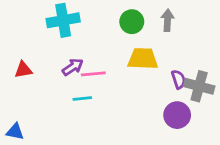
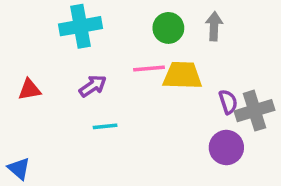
pink line: (93, 74) -> (149, 68), moved
gray cross: (199, 86) -> (254, 111), turned -32
blue triangle: (15, 132) -> (19, 169), turned 30

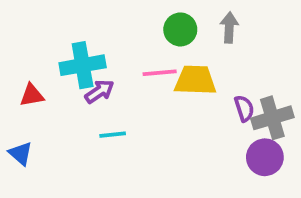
cyan cross: (80, 26) -> (83, 65), moved
purple circle: (226, 147) -> (265, 157), moved
blue triangle: (19, 169) -> (21, 154), moved

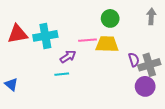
gray arrow: (229, 28) -> (151, 16), moved
green circle: (180, 29) -> (110, 18), moved
purple arrow: (99, 91) -> (68, 57), moved
red triangle: (32, 95) -> (17, 34), moved, size x1.5

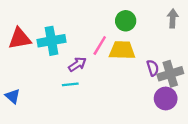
pink line: (87, 40) -> (100, 46), turned -54

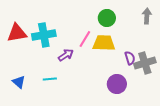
cyan line: (70, 84) -> (50, 79), moved
blue triangle: (13, 96) -> (19, 82), moved
purple circle: (166, 98) -> (117, 84), moved

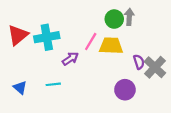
gray arrow: (147, 16) -> (129, 17), moved
red triangle: (17, 33) -> (18, 35), turned -30
gray cross: (145, 63) -> (155, 67), turned -30

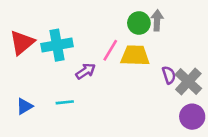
blue triangle: (20, 88) -> (24, 106), turned 48
purple circle: (125, 90) -> (192, 117), moved

